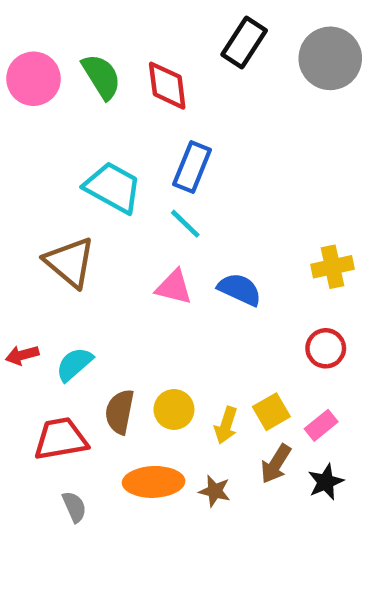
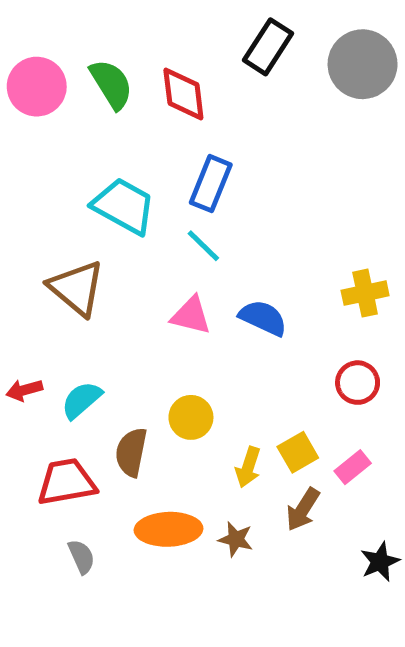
yellow circle: (174, 409) -> (191, 417), moved
black star: (326, 482) -> (380, 562), moved

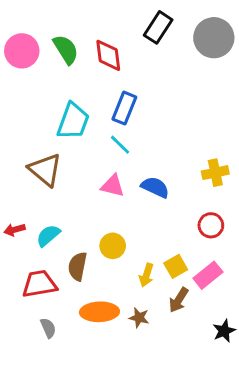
cyan trapezoid: (124, 206) -> (73, 121), turned 81
pink rectangle: (353, 467) -> (208, 275), size x1.4

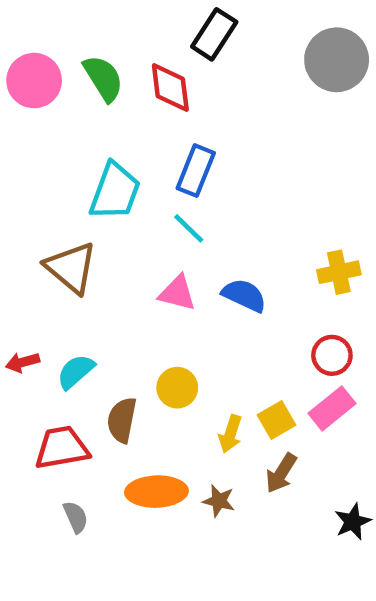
black rectangle: (158, 27) -> (214, 34), moved
pink rectangle: (208, 275) -> (332, 408), moved

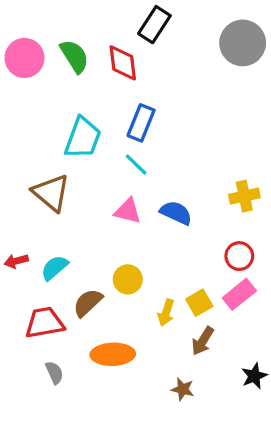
brown semicircle: (122, 420) -> (88, 303), turned 36
brown star: (219, 501) -> (183, 389), moved

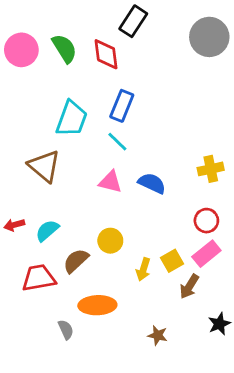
brown arrow: (203, 341) -> (189, 287), moved
gray semicircle: (54, 373) -> (66, 330), moved

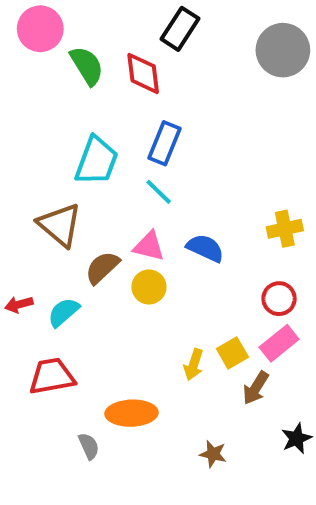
pink circle: (21, 50) -> (40, 29), moved
yellow circle: (110, 241) -> (149, 287), moved
brown semicircle: (76, 261) -> (102, 268), moved

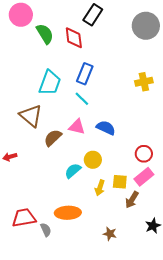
yellow cross: (285, 229) -> (144, 82), moved
yellow circle: (149, 287) -> (93, 160), moved
cyan semicircle: (64, 312) -> (73, 171), moved
yellow square: (232, 353) -> (120, 182), turned 35
red trapezoid: (52, 376) -> (24, 218), moved

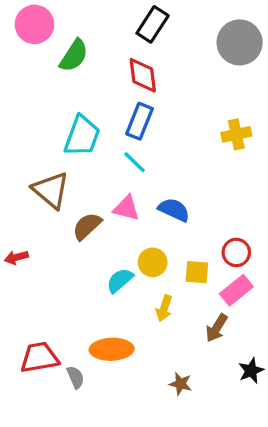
green semicircle: (45, 34) -> (74, 56), turned 65
red diamond: (74, 38) -> (143, 75), moved
yellow square: (120, 182) -> (197, 272), moved

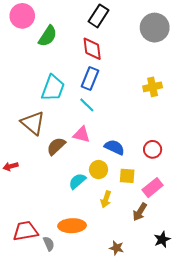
blue semicircle: (174, 210) -> (114, 147), moved
red circle: (236, 252) -> (153, 149), moved

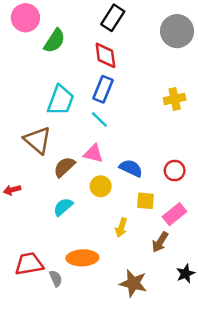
yellow circle: (99, 170) -> (101, 186), moved
cyan semicircle: (77, 181) -> (63, 207), moved
brown star: (117, 248) -> (133, 283), size x1.6

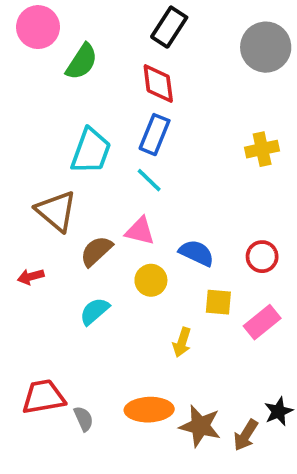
red arrow: (12, 190) -> (31, 277), moved
brown arrow: (160, 242) -> (246, 435), moved
orange ellipse: (82, 258) -> (149, 410), moved

